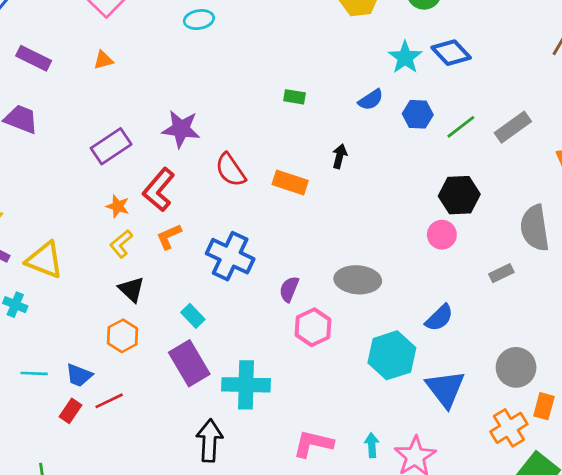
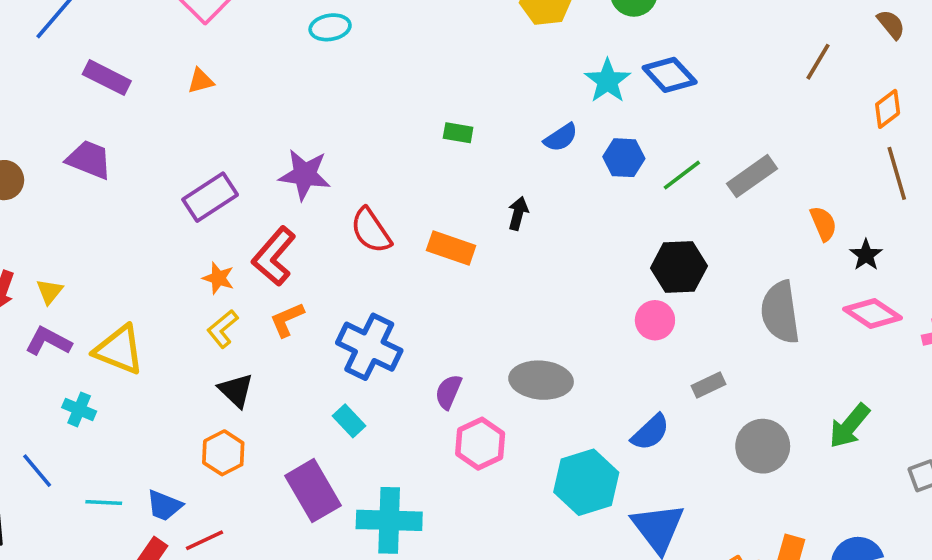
gray rectangle: (501, 273) -> (709, 385), moved
cyan rectangle: (193, 316) -> (349, 421), moved
gray circle: (516, 367) -> (763, 446), moved

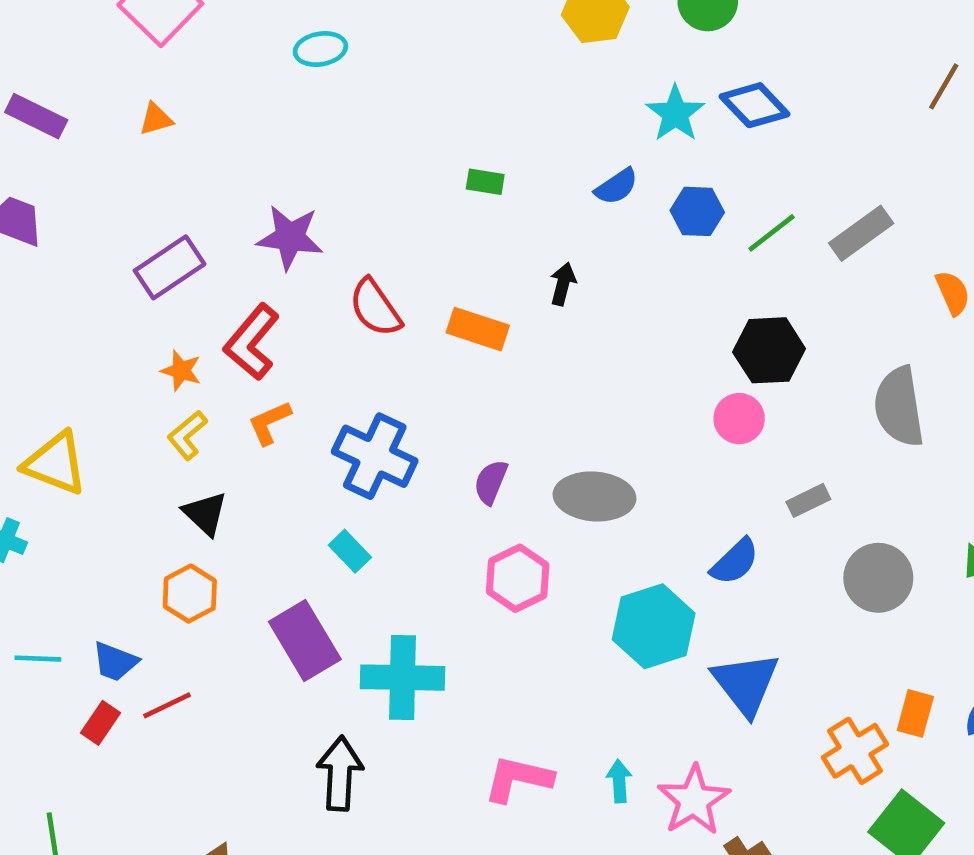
purple semicircle: (448, 392) -> (491, 482), moved

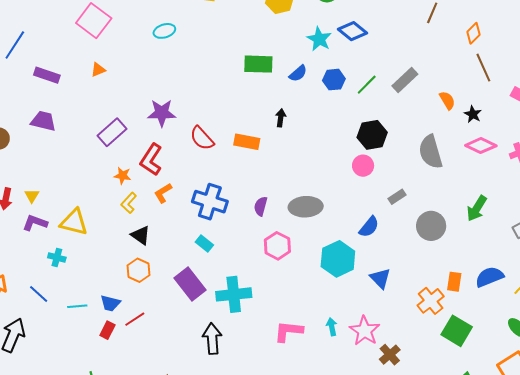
green rectangle: (485, 182) -> (258, 64), moved, size x1.8
blue triangle: (746, 684) -> (380, 278), size x0.7

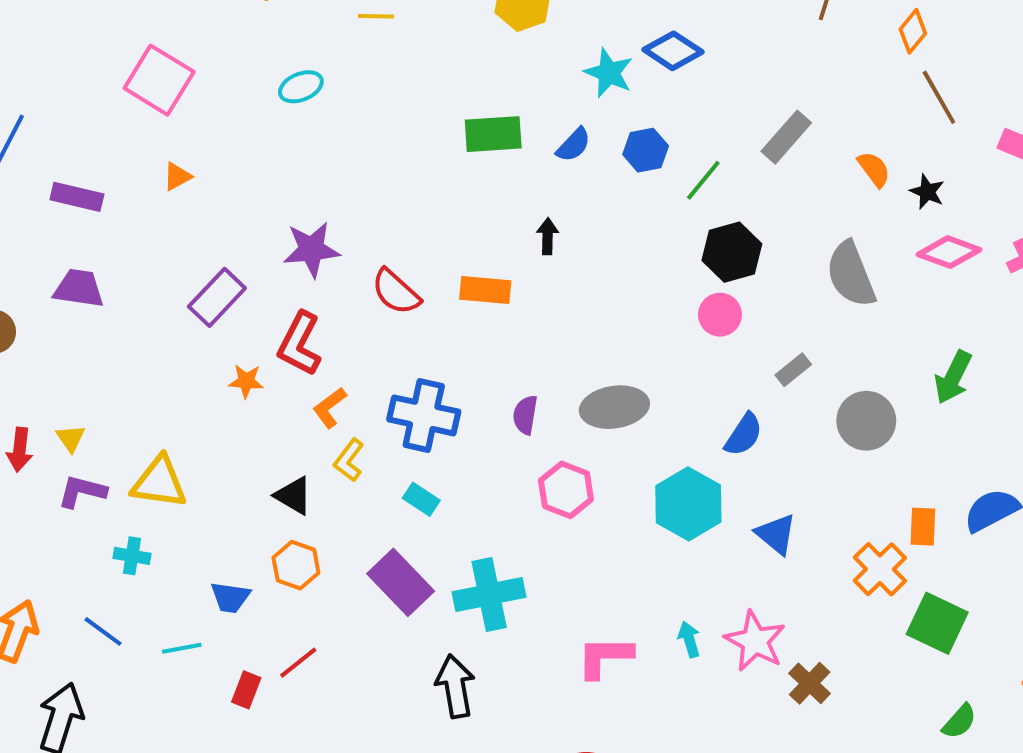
green line: (367, 85) -> (703, 180), moved
yellow L-shape: (129, 203) -> (349, 460), moved
blue trapezoid: (110, 303) -> (230, 597), moved

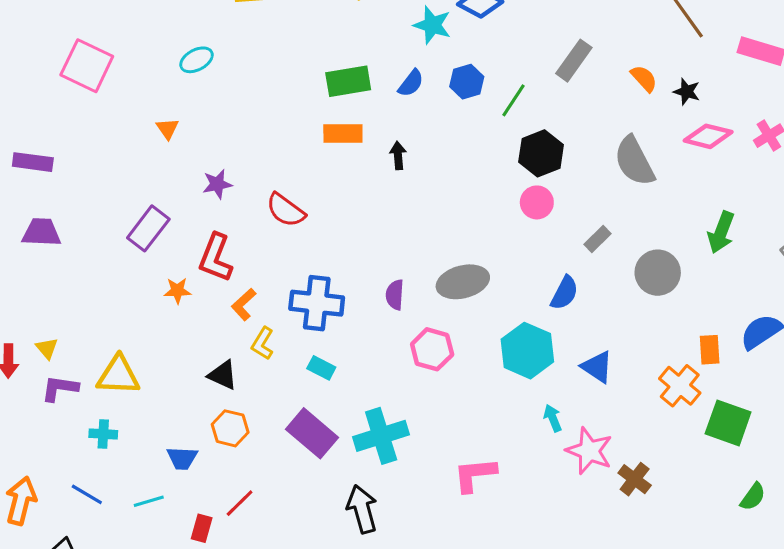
orange triangle: (177, 176) -> (167, 129), moved, turned -30
purple star: (311, 249) -> (217, 184), size x0.7
orange rectangle: (485, 290) -> (343, 134), moved
cyan arrow: (689, 639) -> (553, 418), moved

